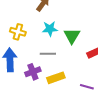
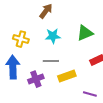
green triangle: (72, 36) -> (85, 33), moved, turned 36
yellow rectangle: (56, 78) -> (67, 76), moved

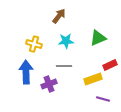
yellow rectangle: (67, 76) -> (93, 79), moved

